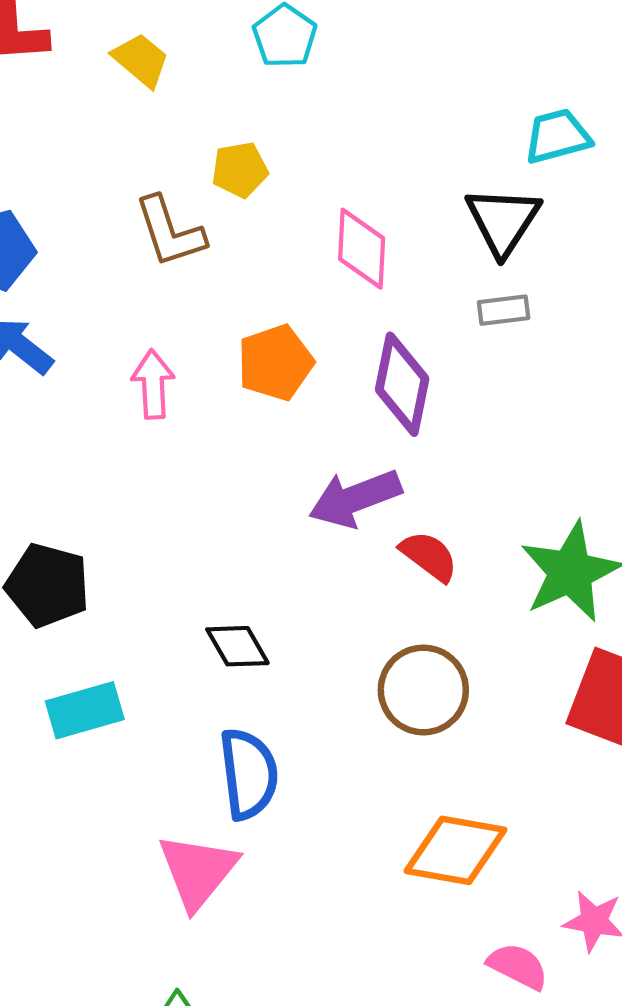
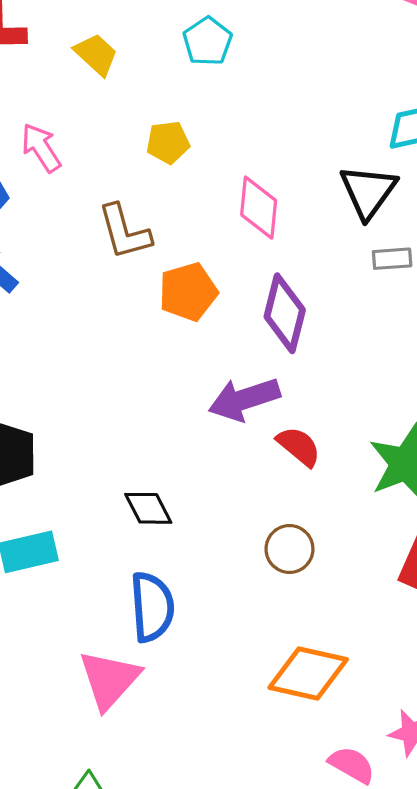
brown L-shape: (170, 232) -> (124, 232), moved
gray rectangle: (504, 310) -> (392, 259), moved
pink arrow: (153, 384) -> (41, 148), moved, turned -33
brown circle: (423, 690) -> (289, 549), size x0.7

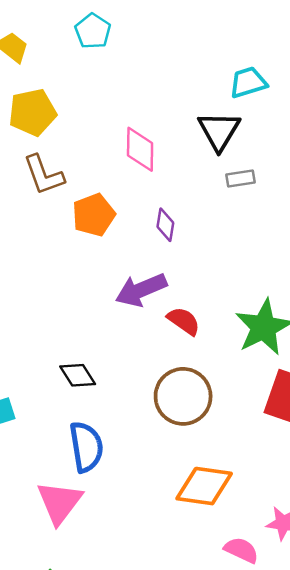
yellow pentagon: (168, 142) -> (32, 112), moved, size x1.5
purple diamond: (285, 313) -> (165, 225), size x0.6
brown circle: (289, 549) -> (183, 396), size x1.6

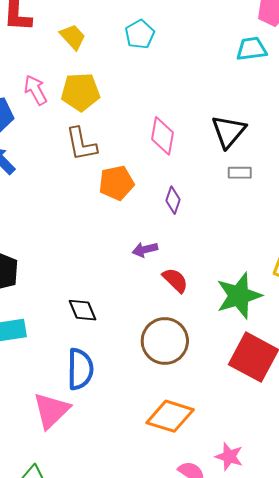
cyan trapezoid: (248, 82) -> (251, 49), moved
purple arrow: (141, 290) -> (145, 250), size x0.6

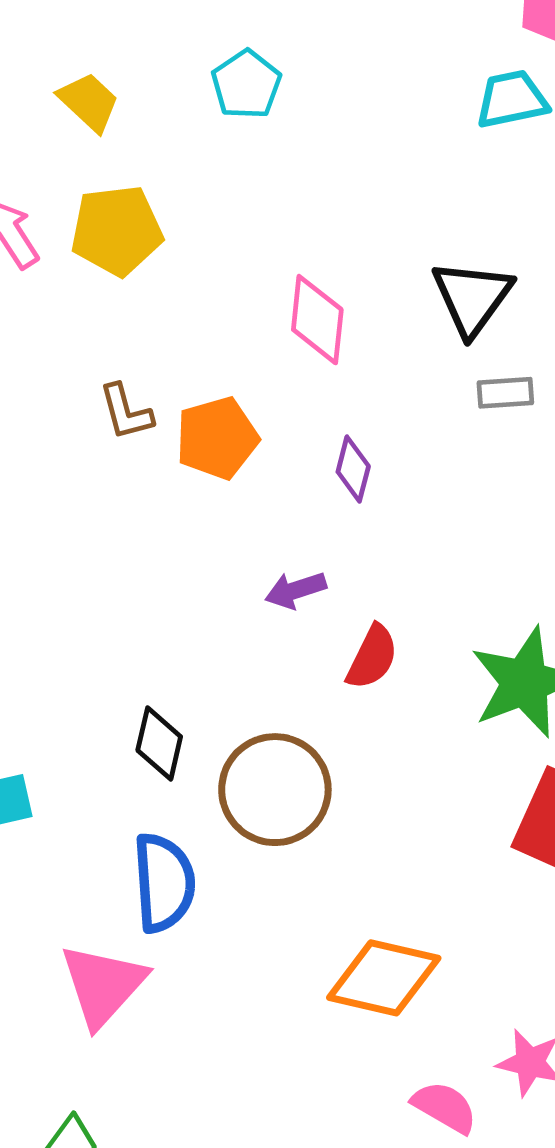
brown L-shape: (81, 144) -> (126, 412), moved, size x0.7
red semicircle: (175, 280) -> (372, 657), turned 76
black diamond: (83, 310) -> (159, 743), turned 40
brown circle: (165, 341) -> (275, 790), moved

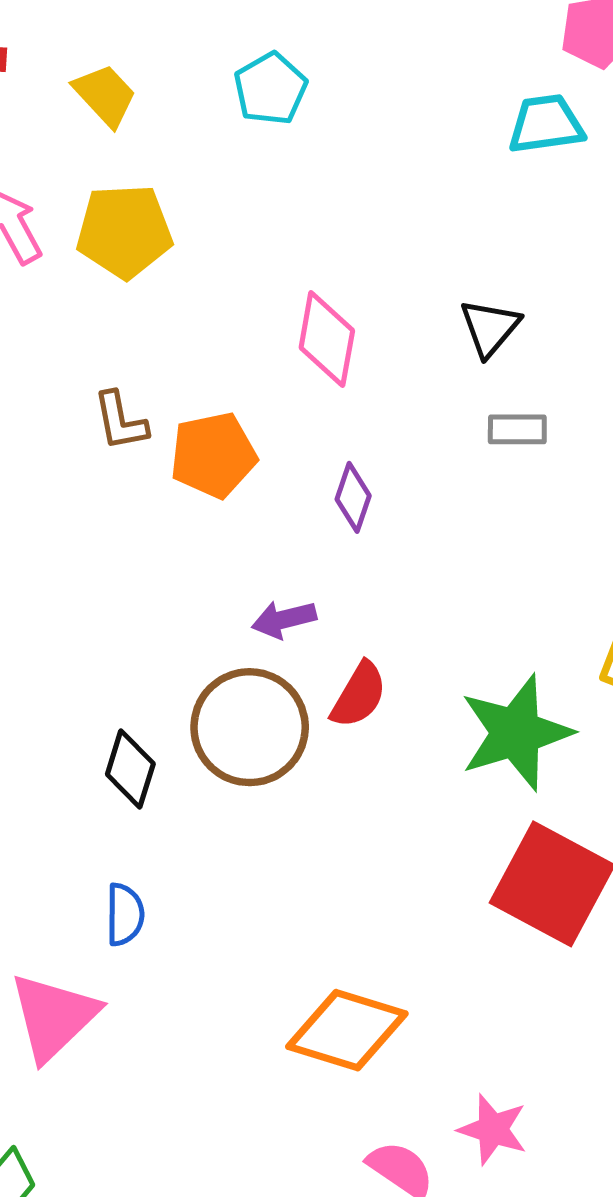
black triangle: (472, 298) -> (490, 328), size x0.7
brown circle: (275, 790) -> (250, 727), moved
blue semicircle: (164, 883) -> (125, 914), size x0.6

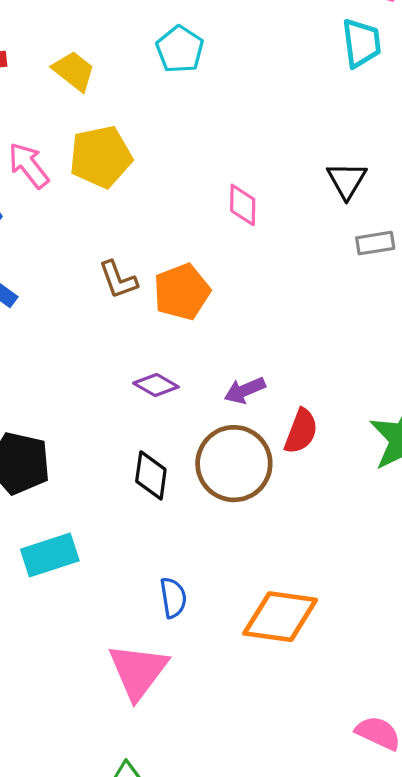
cyan trapezoid: (546, 124) -> (361, 43), turned 100
pink diamond: (327, 339) -> (243, 205), size x0.7
purple diamond: (353, 497) -> (156, 385), moved, turned -69
black diamond: (130, 769) -> (151, 475), moved
orange diamond: (347, 1030) -> (280, 617), moved

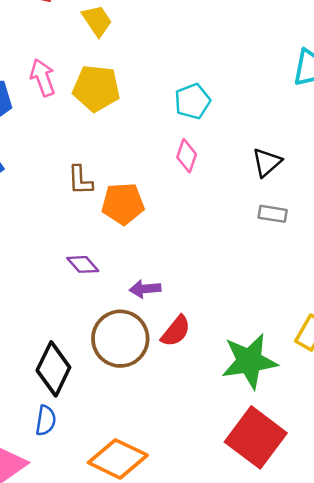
cyan pentagon: (180, 49) -> (192, 101), moved
black diamond: (151, 475) -> (53, 369), moved, size x1.4

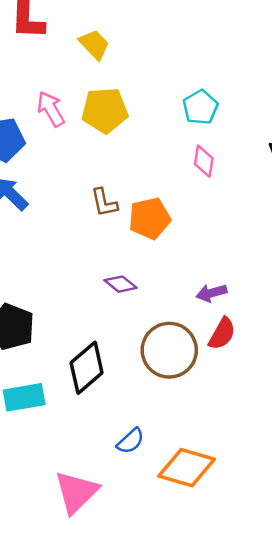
purple arrow: (145, 289) -> (211, 293), moved
black diamond: (53, 369) -> (87, 368), moved, turned 33
blue semicircle: (46, 420) -> (130, 441), moved, turned 48

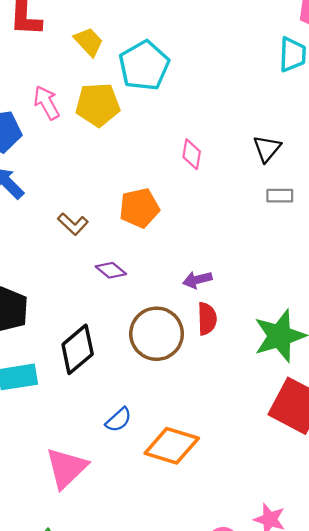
cyan pentagon: (200, 107) -> (144, 66), moved, size x1.5
brown L-shape: (104, 203) -> (73, 224), moved, turned -36
red semicircle: (222, 334) -> (207, 319), turned -32

